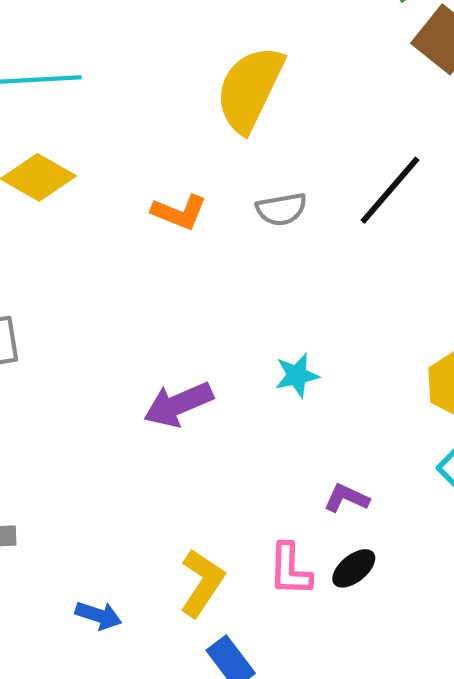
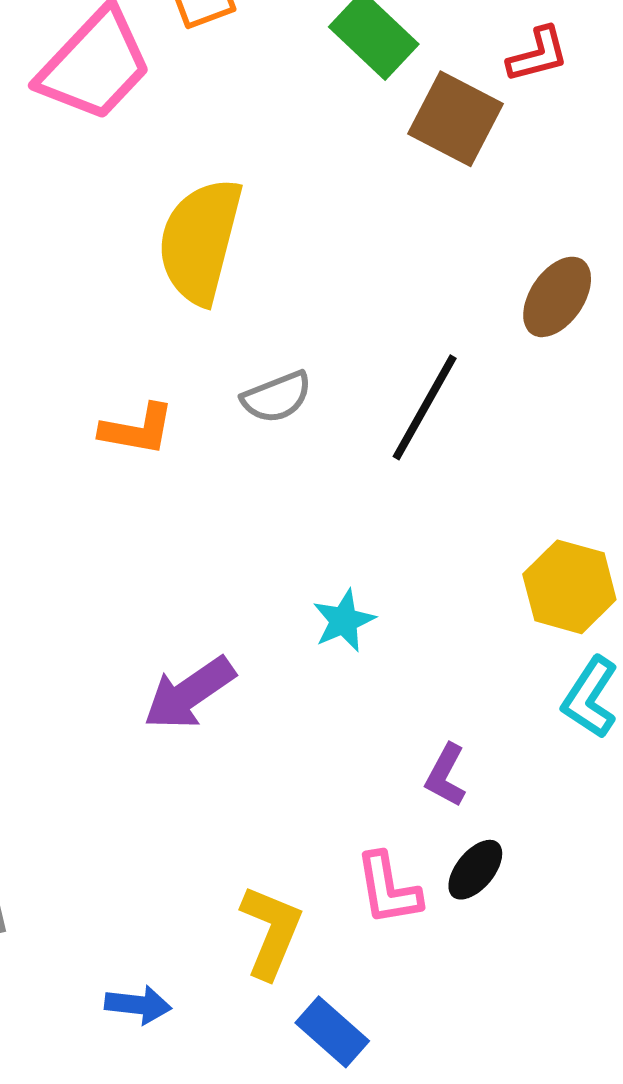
black line: (390, 190) -> (425, 407), moved
purple L-shape: (346, 498) -> (446, 775), turned -75

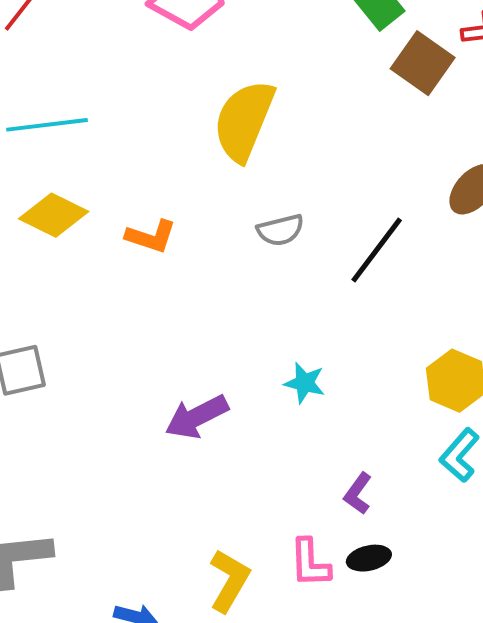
orange L-shape: (137, 429) -> (151, 236), moved
cyan star: (344, 621) -> (305, 383), turned 30
black ellipse: (475, 870) -> (369, 558), turned 30

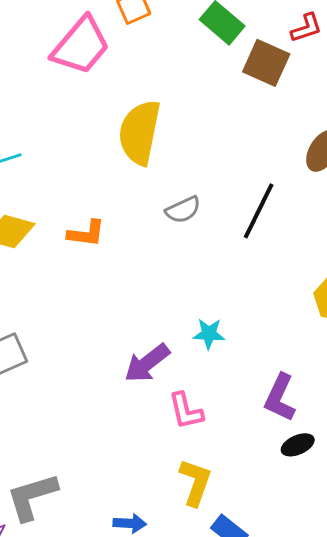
cyan star: (305, 383) -> (209, 334), moved
purple L-shape: (358, 493) -> (280, 398), size x1.5
pink L-shape: (310, 563) -> (186, 411), moved

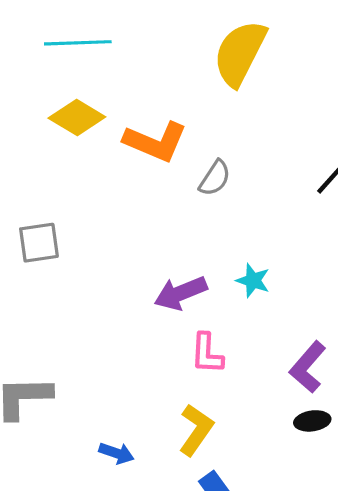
gray semicircle: (183, 210) -> (215, 178), moved, turned -48
orange L-shape: (86, 233) -> (156, 142), size x1.5

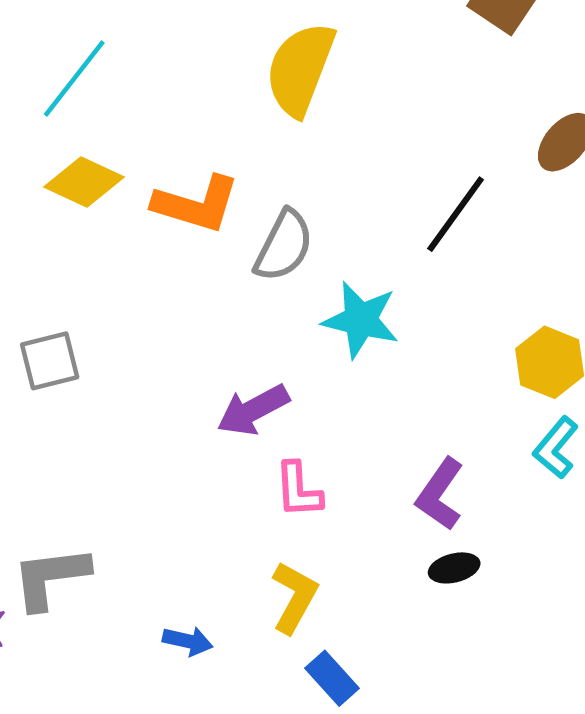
cyan line: (78, 43) -> (74, 78), turned -44
gray semicircle: (215, 178) -> (284, 246), size x1.4
cyan star: (253, 281) -> (361, 320), moved, size x1.6

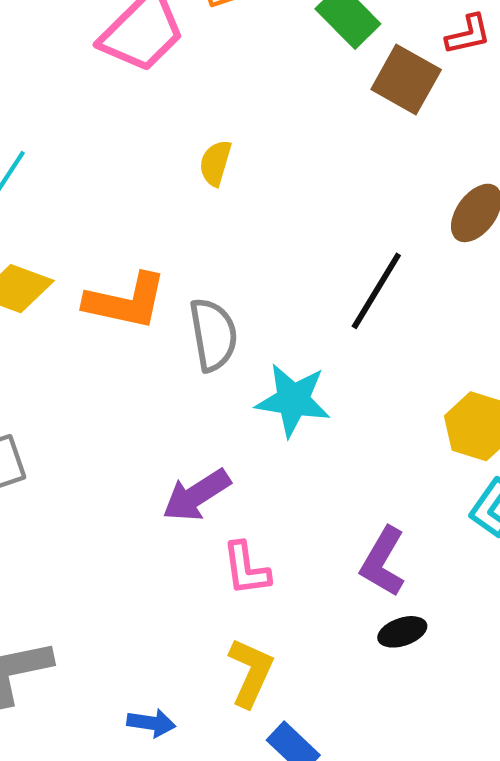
yellow semicircle: (300, 69) -> (215, 163), size x0.5
gray semicircle: (284, 246) -> (213, 335), turned -32

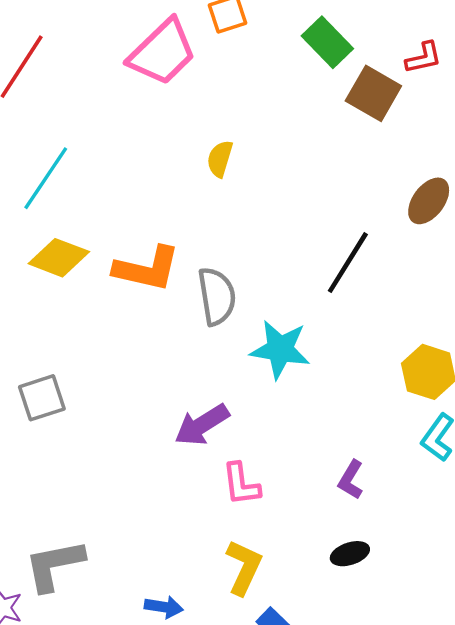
purple L-shape: (383, 562) -> (351, 480), size x0.7
black ellipse: (402, 632) -> (350, 554), moved

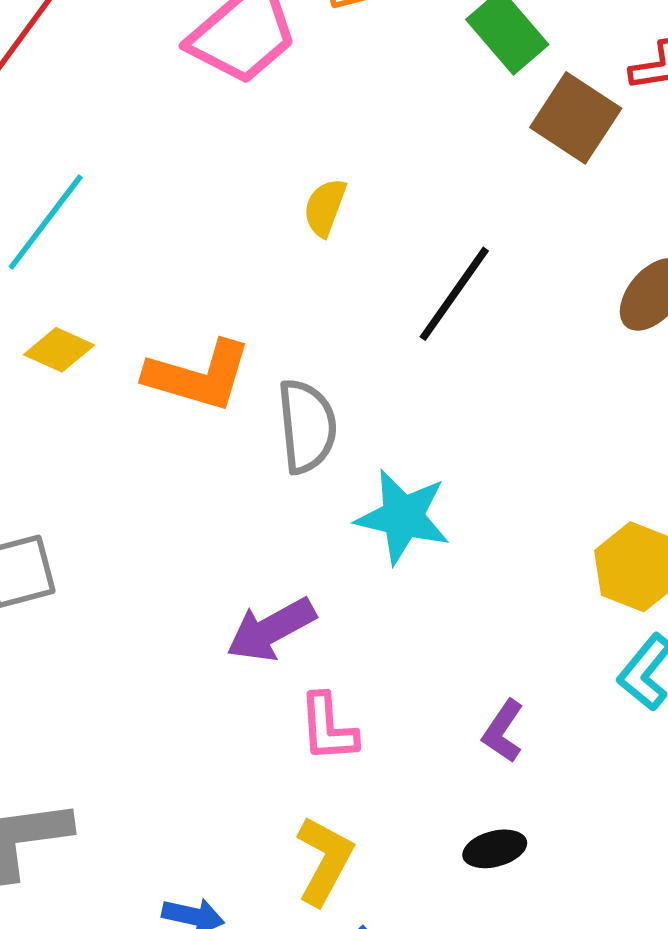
yellow diamond: (59, 258) -> (59, 350), size x0.7
black line: (348, 263) -> (454, 294), moved

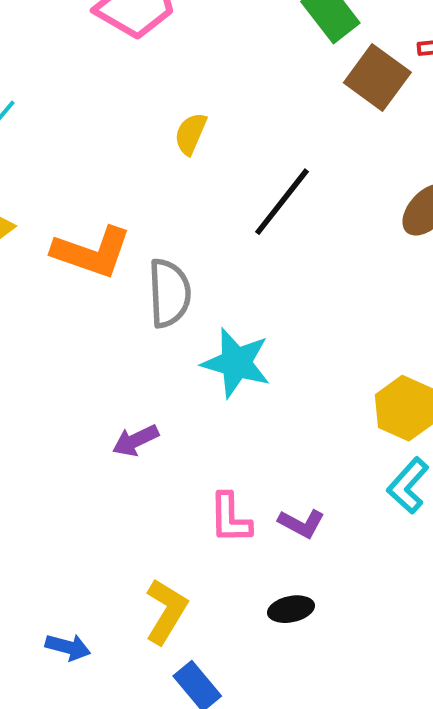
purple arrow: (271, 630) -> (136, 440), size x0.7
pink L-shape: (328, 728) -> (230, 518), moved
purple L-shape: (503, 731) -> (302, 523), turned -99

